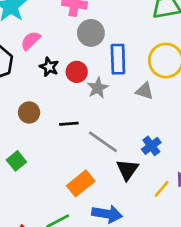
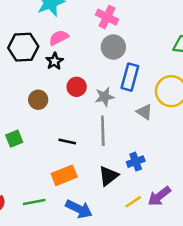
black star: (49, 67) -> (54, 61), moved
red circle: (77, 72) -> (77, 87), moved
black line: (69, 124) -> (67, 141), moved
gray line: (103, 142) -> (103, 131), moved, turned 36

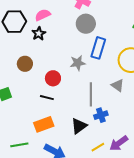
red circle: (77, 87) -> (53, 78), moved
gray triangle: (144, 112) -> (118, 85), moved
gray line: (103, 131) -> (91, 94), moved

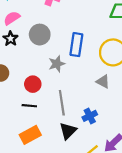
gray circle: (86, 24) -> (40, 35), moved
gray line: (91, 94) -> (62, 103), moved

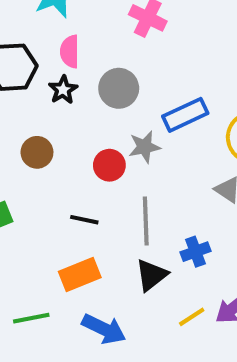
pink semicircle: (12, 18) -> (70, 52), turned -63
blue rectangle: (76, 45) -> (185, 115), turned 50
red circle: (33, 84) -> (109, 165), moved

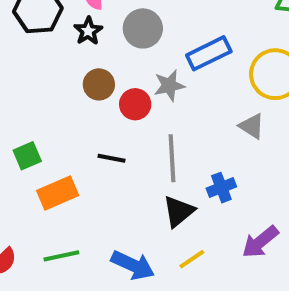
brown circle: (37, 152) -> (99, 84), moved
orange rectangle: (80, 275) -> (58, 193), moved
yellow line: (192, 317) -> (192, 259), moved

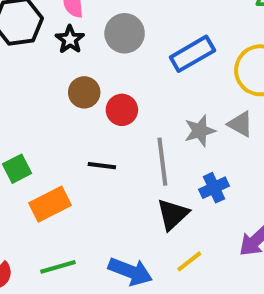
gray star: (169, 86) -> (200, 131), moved

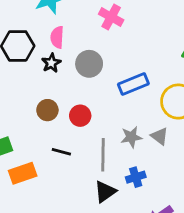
brown circle: (84, 92) -> (47, 110), moved

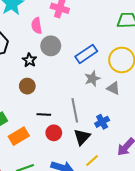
pink semicircle: (57, 37) -> (37, 26), moved
black star: (51, 63) -> (29, 60), moved
red circle: (80, 116) -> (54, 133), moved
gray star: (131, 137) -> (92, 79), moved

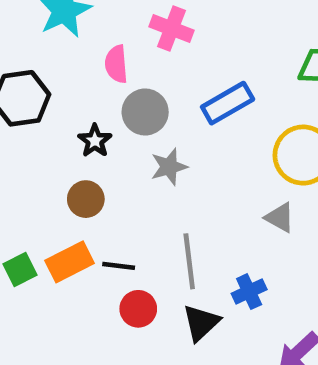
blue rectangle: (86, 54) -> (228, 103), moved
gray star: (92, 79) -> (169, 167), moved
orange rectangle: (19, 136) -> (70, 262), moved

